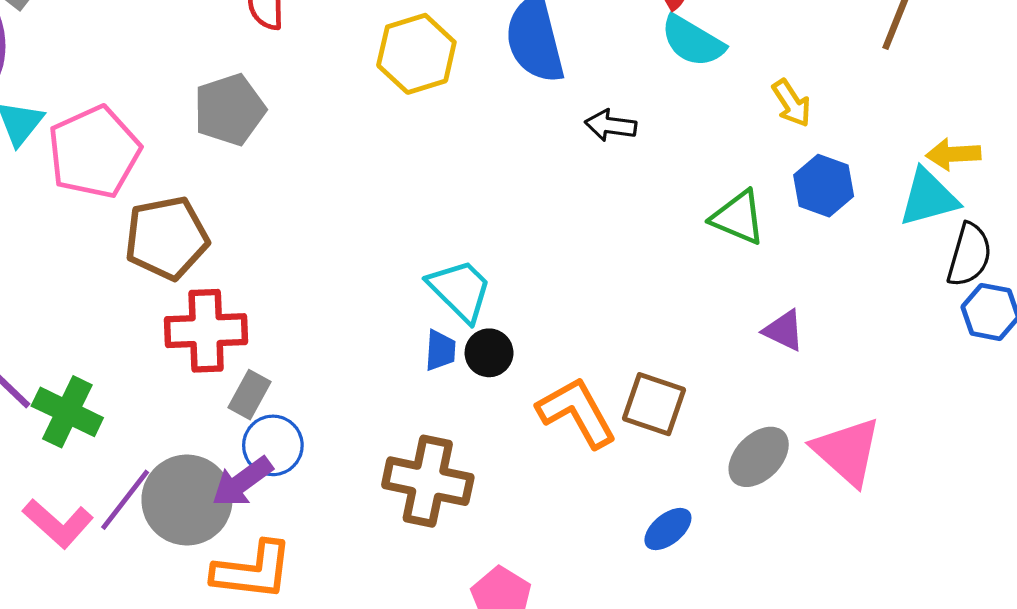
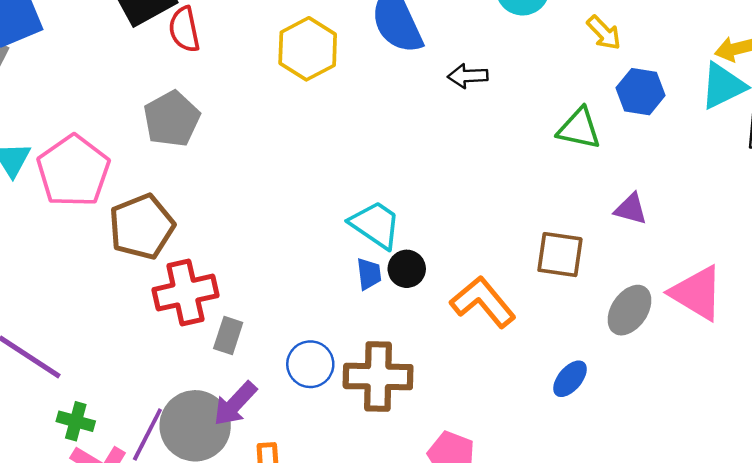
brown square: (654, 404) -> (560, 255), moved
green cross: (67, 412) -> (76, 421), moved, size x0.7
blue circle: (273, 445) -> (310, 364), moved

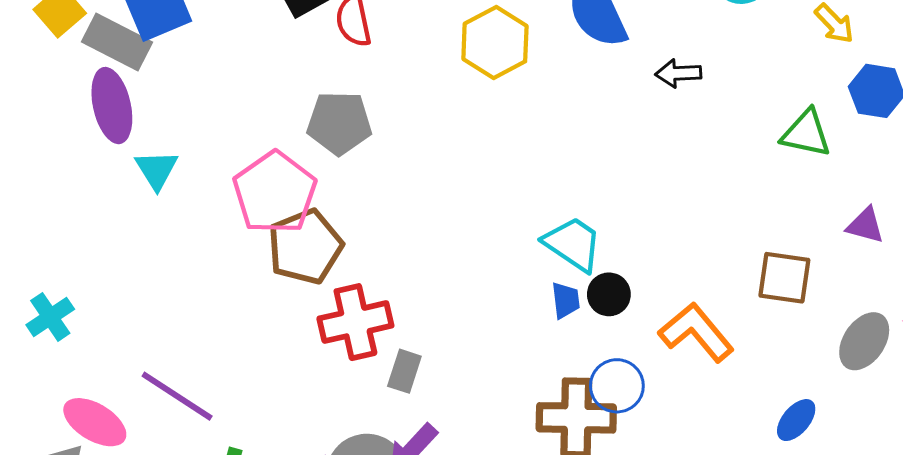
gray pentagon: (172, 119) -> (339, 123), turned 30
pink pentagon: (73, 171) -> (275, 193), moved
blue circle: (310, 364) -> (617, 386), moved

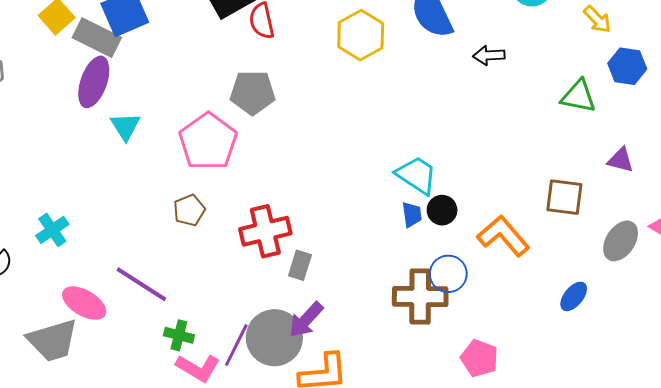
purple ellipse: (112, 106) -> (94, 82), turned 33
brown pentagon: (305, 247) -> (189, 210), moved, size x0.6

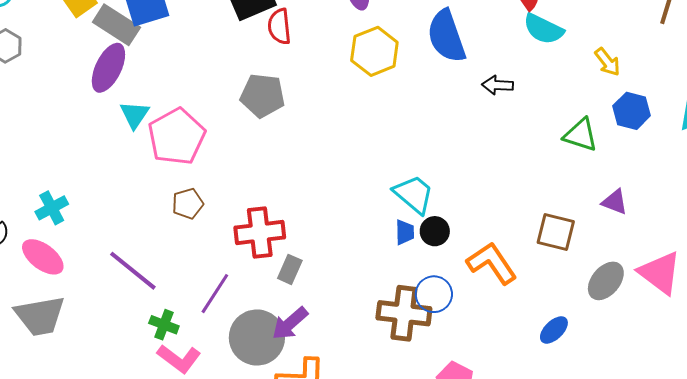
pink pentagon: (208, 142) -> (177, 137), moved
pink ellipse: (84, 303) -> (43, 257), moved
purple line: (236, 345) -> (215, 294), moved

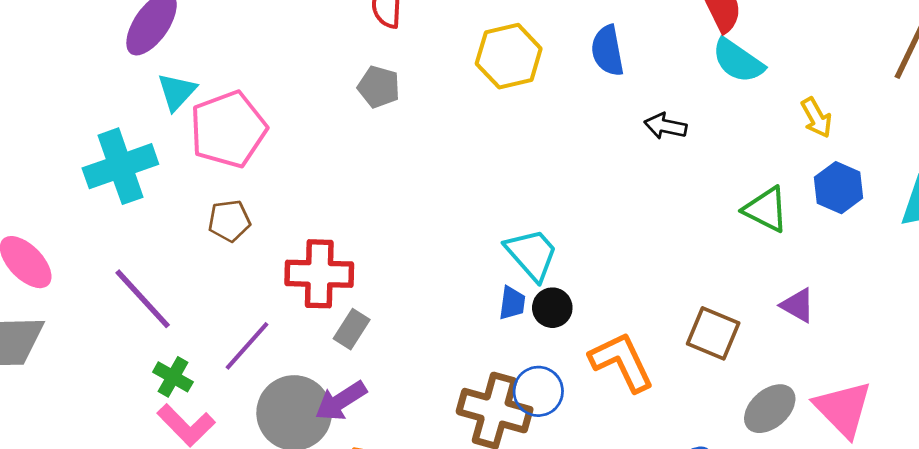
blue semicircle: (446, 36) -> (607, 51), size x0.7
gray pentagon: (263, 95) -> (379, 87), moved, size x0.7
cyan cross: (52, 208) -> (120, 166), moved, size x1.6

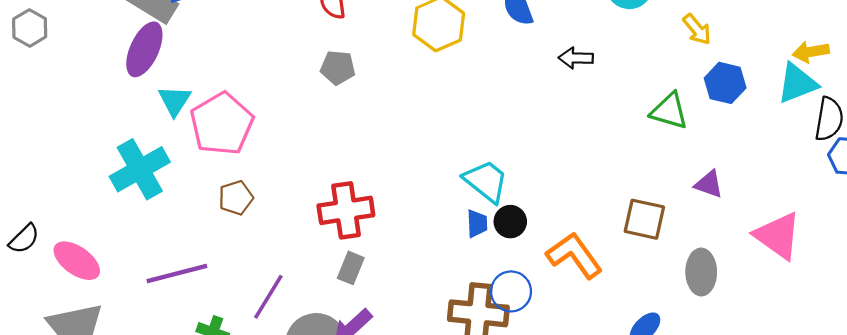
red cross: (319, 274) -> (346, 210), moved
purple line: (143, 299) -> (177, 274), turned -52
gray ellipse: (770, 409) -> (701, 272), turned -39
pink triangle: (843, 409) -> (778, 236), moved

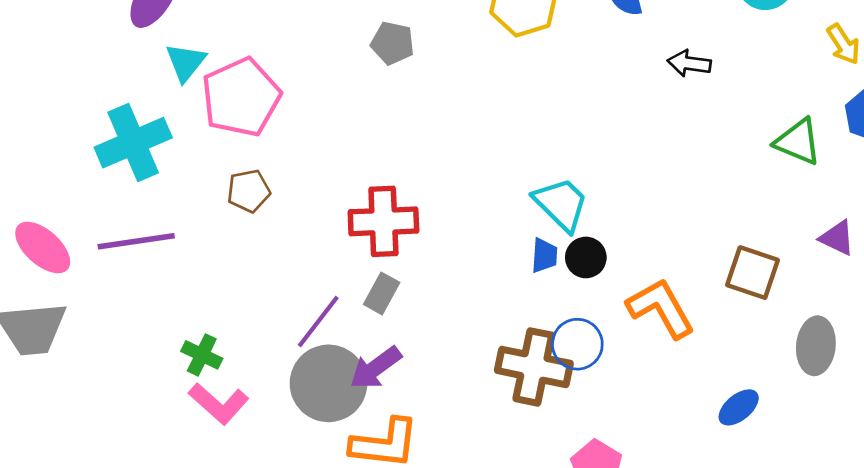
purple line: (177, 274) -> (136, 241), moved
purple line: (268, 297) -> (318, 321), moved

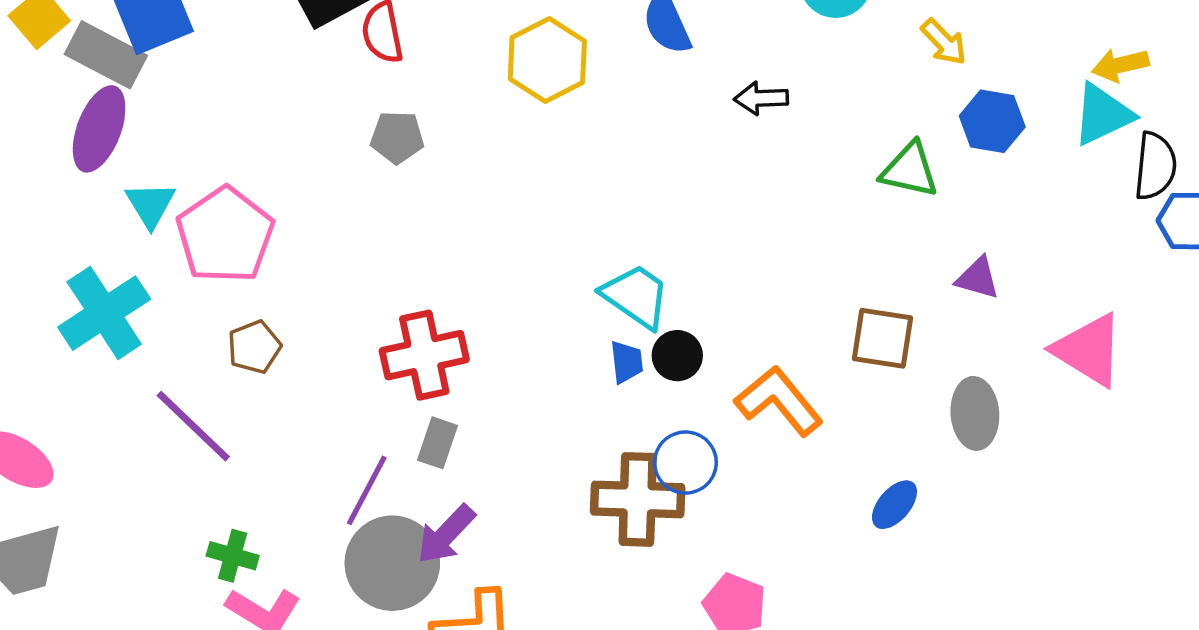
purple line: (136, 241) -> (193, 426), moved, turned 62

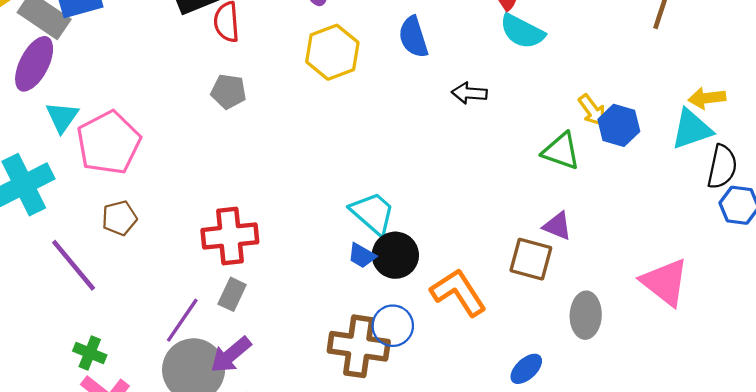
yellow arrow: (944, 42) -> (592, 110), moved
purple triangle: (978, 278) -> (557, 226), moved
black circle: (677, 356) -> (395, 255), size x1.4
blue trapezoid: (627, 362) -> (362, 256), turned 120

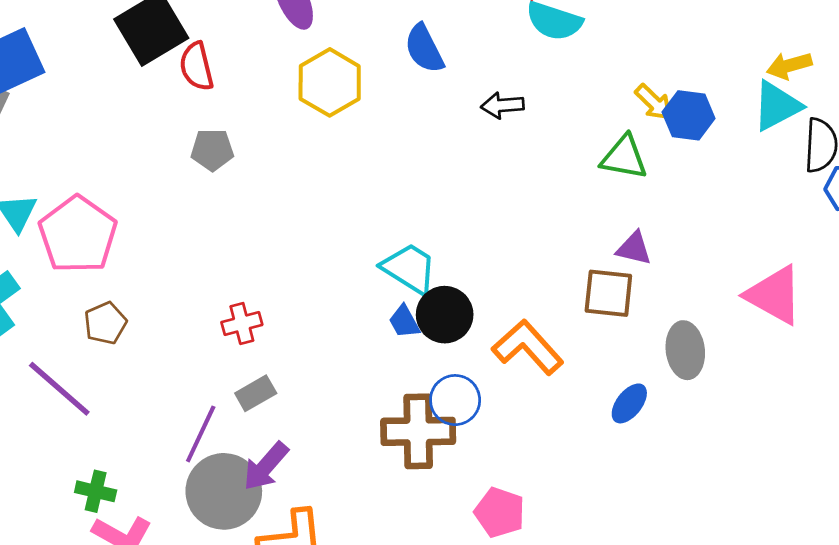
red cross: (230, 236) -> (242, 323), size x0.6
blue trapezoid: (362, 256) -> (404, 322), turned 40
gray rectangle: (232, 294) -> (256, 393), turned 44
blue ellipse: (526, 369) -> (629, 403), moved

